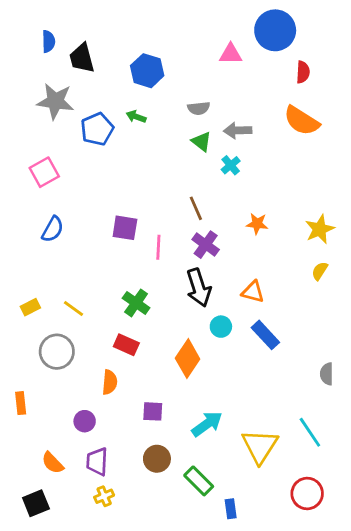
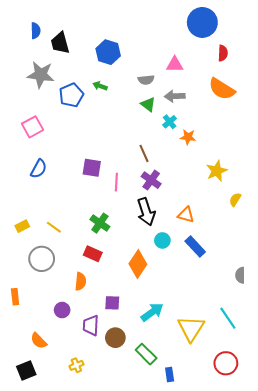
pink triangle: (231, 54) -> (175, 64), moved
orange star: (257, 224) -> (188, 137), moved
yellow star: (320, 229) -> (217, 171), moved
purple trapezoid: (97, 462) -> (91, 325), moved

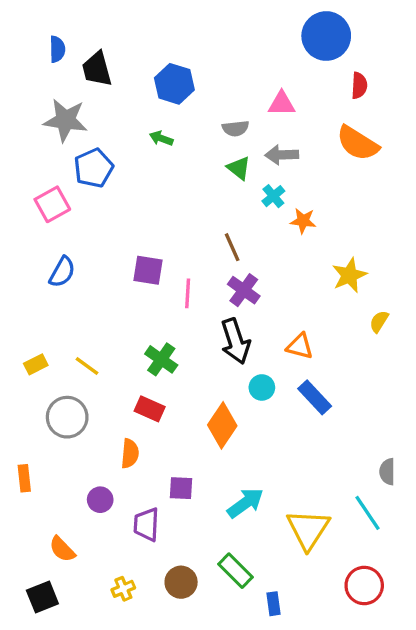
blue pentagon: (71, 95) -> (94, 168), moved
gray semicircle: (240, 275) -> (387, 472), moved
brown circle: (115, 338) -> (181, 582), moved

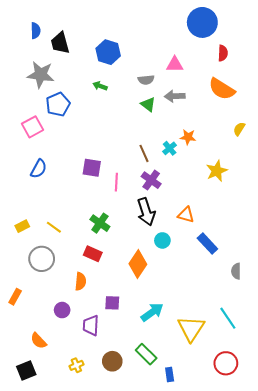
cyan cross: (273, 196) -> (170, 148), moved
yellow semicircle: (379, 321) -> (239, 129), moved
blue rectangle: (315, 397) -> (207, 244), moved
gray semicircle: (387, 472) -> (236, 271), moved
orange rectangle: (24, 478) -> (15, 297), turned 35

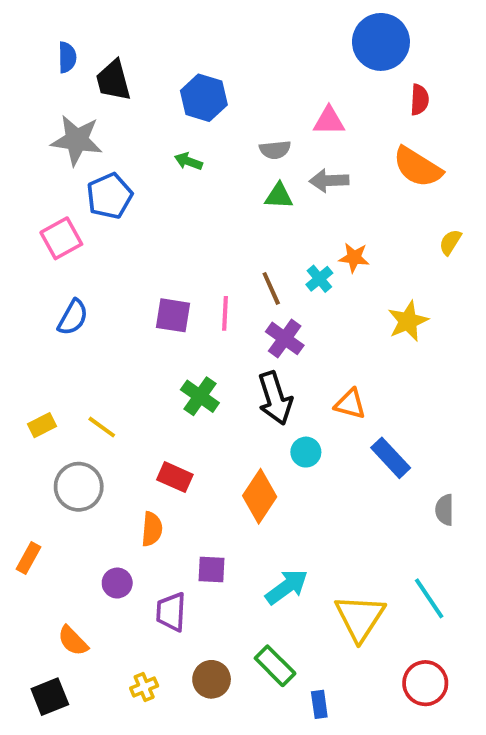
green triangle: (148, 104) -> (279, 196), turned -35
pink line: (116, 182) -> (225, 313), moved
green cross: (100, 223) -> (200, 396), moved

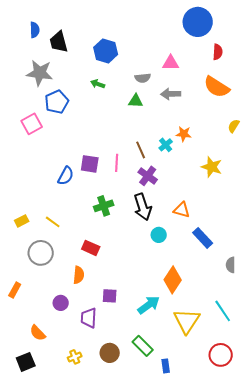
green triangle: (279, 196) -> (136, 101), moved
blue semicircle: (73, 317) -> (66, 176), moved
yellow star: (408, 321) -> (212, 167), turned -30
green cross: (200, 396) -> (104, 206), turned 36
orange diamond: (260, 496) -> (173, 280), moved

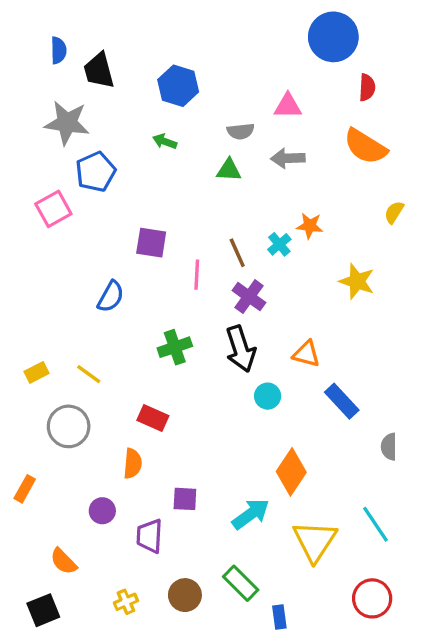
purple square: (90, 164) -> (151, 243), moved

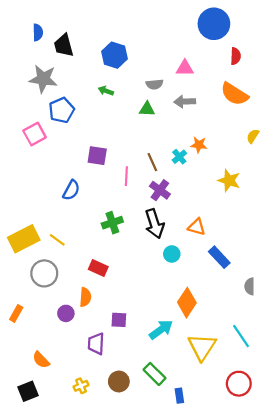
yellow rectangle: (37, 372) -> (24, 239), size x2.0
purple circle: (102, 511) -> (66, 313), moved

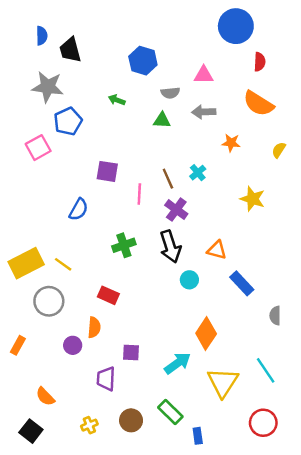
blue hexagon: (115, 55) -> (143, 61), moved
orange star: (199, 145) -> (231, 143), moved
black square: (28, 391) -> (31, 431), turned -30

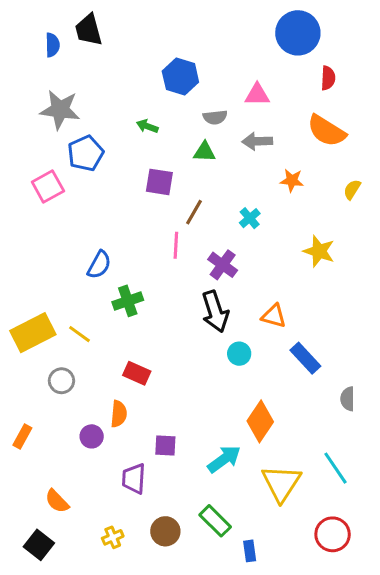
black trapezoid: (70, 50) -> (89, 30), moved
purple square: (107, 171) -> (159, 182), moved
brown line: (168, 179) -> (194, 212), moved, turned 54
green cross: (124, 245) -> (128, 301), moved
gray circle: (49, 301) -> (61, 381), size x0.7

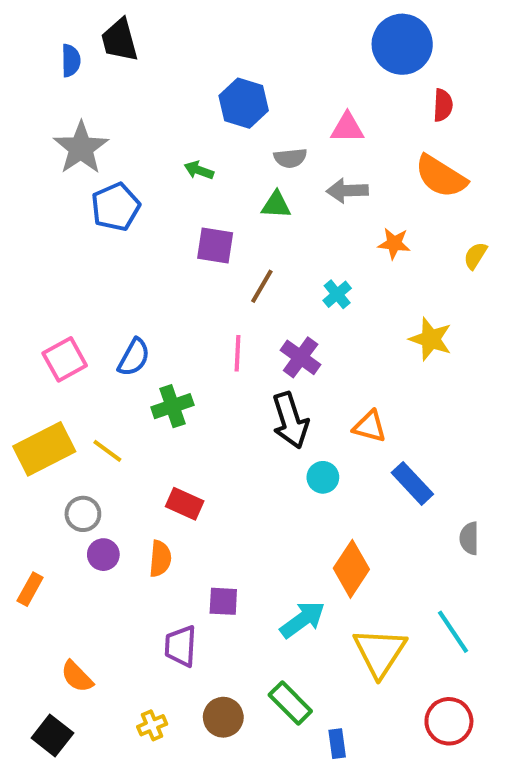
gray star: (60, 110) -> (81, 148), turned 30
pink square: (48, 186) -> (65, 359), moved
pink line: (176, 245) -> (237, 353), moved
purple circle: (92, 436) -> (103, 555), moved

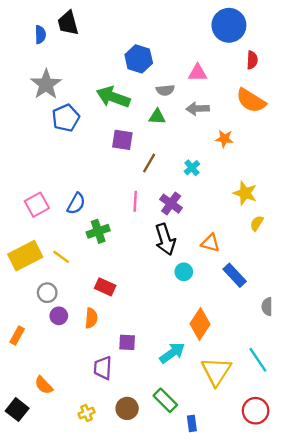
green arrow: (199, 170) -> (113, 97), size x2.0
yellow semicircle: (475, 256) -> (257, 223), moved
black square: (52, 736) -> (17, 410), moved

